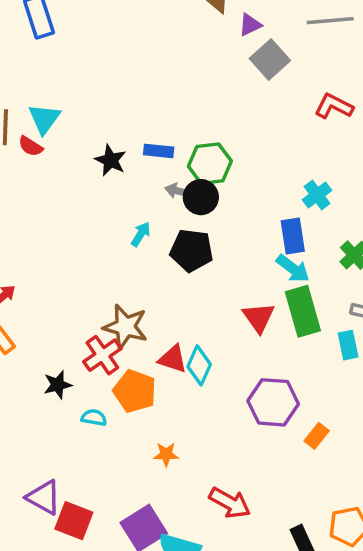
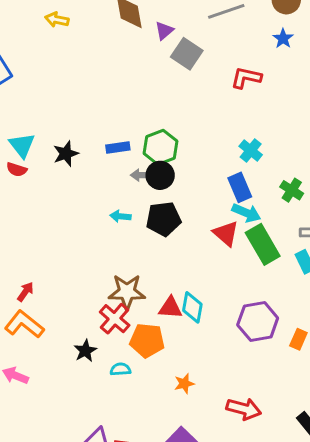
black star: (111, 160) -> (66, 154), moved, turned -30
cyan arrow: (141, 234) -> (120, 216), turned -102
red triangle: (259, 317) -> (226, 233), moved

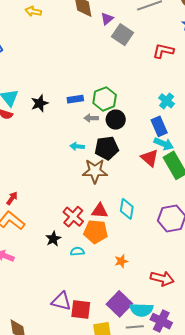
black circle: (160, 175) -> (116, 120), moved
brown star: (127, 292) -> (95, 171), moved
red triangle: (170, 308) -> (100, 211), moved

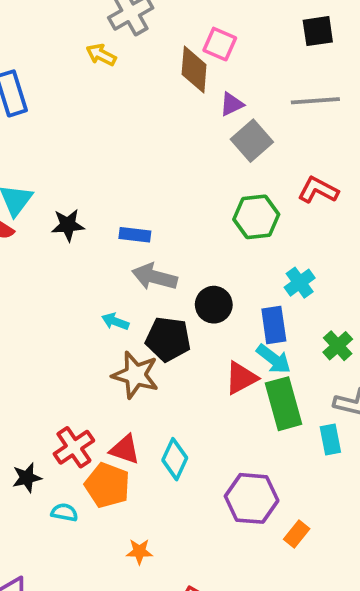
green hexagon: (105, 99) -> (256, 217), moved
gray arrow: (91, 118) -> (155, 277), size x1.6
black circle: (116, 120) -> (214, 305), moved
red triangle: (150, 158) -> (241, 378), turned 36

